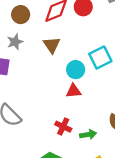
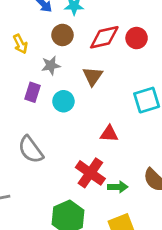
cyan circle: (76, 70) -> (63, 101), moved
red cross: (63, 127) -> (90, 173), size x1.5

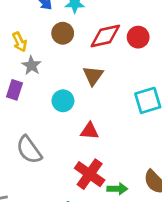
gray star: (51, 66) -> (31, 65), moved, turned -30
purple rectangle: (33, 92) -> (15, 90), moved
red triangle: (109, 134) -> (90, 131), moved

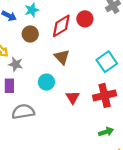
red triangle: (90, 131) -> (73, 97), turned -48
gray semicircle: (29, 150) -> (23, 112), moved, turned 135
red cross: (90, 174) -> (105, 95), moved, turned -30

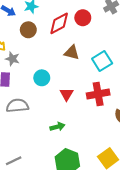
brown triangle: (62, 57) -> (72, 53), moved, turned -35
green arrow: (106, 132) -> (57, 127), moved

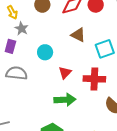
green arrow: (57, 127) -> (65, 100), moved, size x1.5

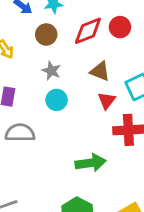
gray star: (22, 28) -> (51, 71), moved
red triangle: (65, 73) -> (107, 101), moved

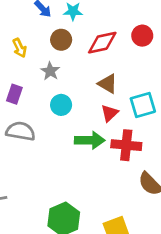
red circle: (120, 27) -> (142, 36), moved
gray star: (51, 71) -> (50, 71), moved
green arrow: (91, 163) -> (90, 140), moved

